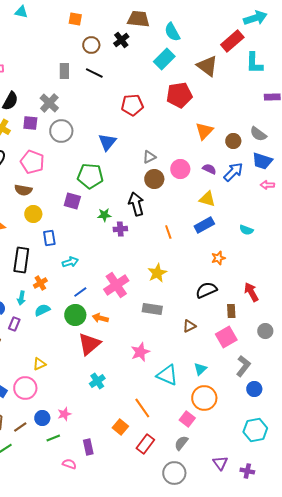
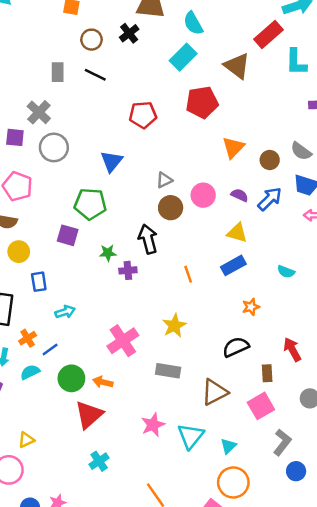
blue line: (80, 292) -> (50, 349), moved
brown triangle: (189, 326) -> (214, 392), size x1.6
cyan triangle: (167, 375) -> (191, 436), moved, turned 45

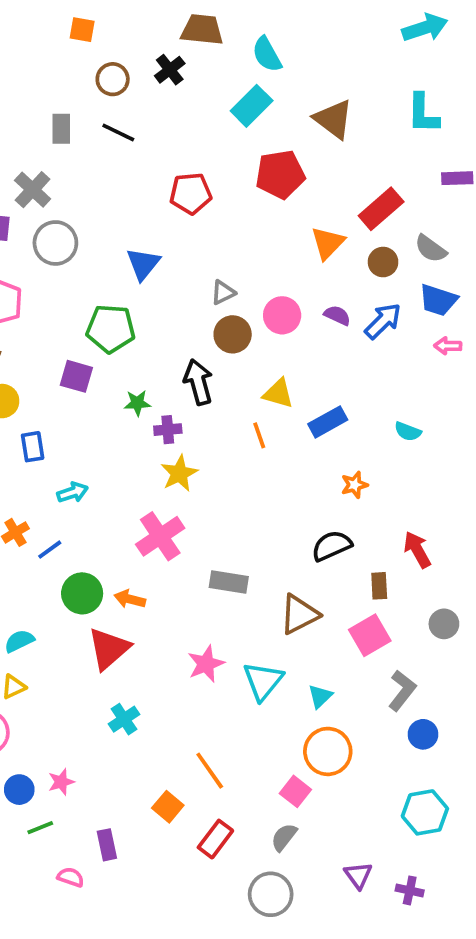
red rectangle: (268, 35) -> (381, 209), moved
yellow triangle: (237, 233) -> (278, 393), moved
yellow star: (174, 326) -> (179, 473), moved
cyan semicircle: (30, 372) -> (19, 641), moved

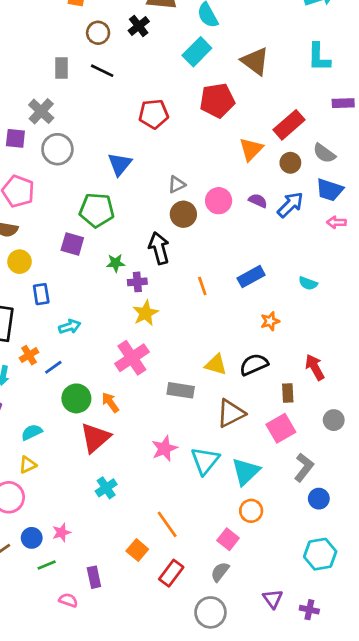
yellow triangle: (278, 393) -> (216, 365), moved
orange arrow: (130, 599) -> (110, 402), turned 40
cyan triangle: (320, 696) -> (246, 472), size x1.6
orange circle: (328, 751) -> (251, 511), size x0.7

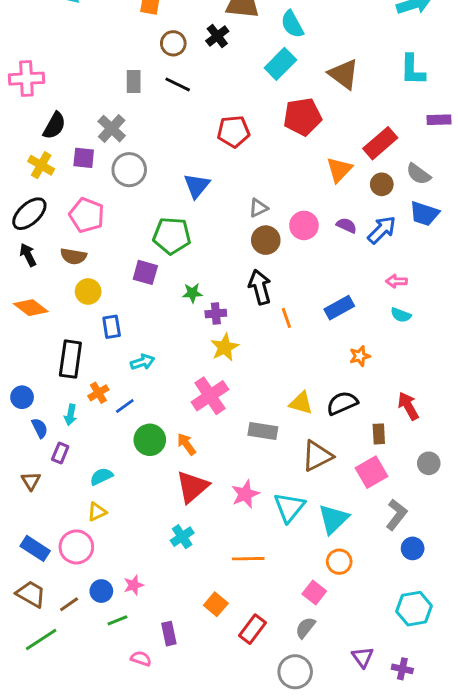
pink arrow: (336, 222) -> (396, 281), moved
black arrow: (159, 248) -> (260, 287), moved
red triangle: (95, 438) -> (192, 487), moved
orange line: (167, 524) -> (248, 559), moved, turned -56

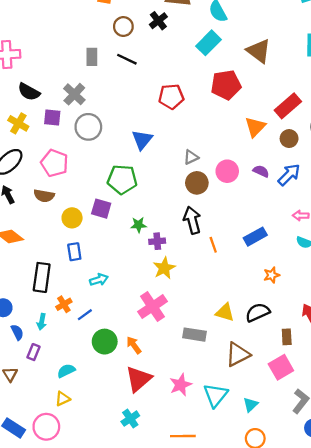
black semicircle: (54, 126) -> (29, 92), turned 90
yellow circle: (88, 291) -> (72, 218), moved
cyan triangle: (333, 519) -> (251, 405), size x0.6

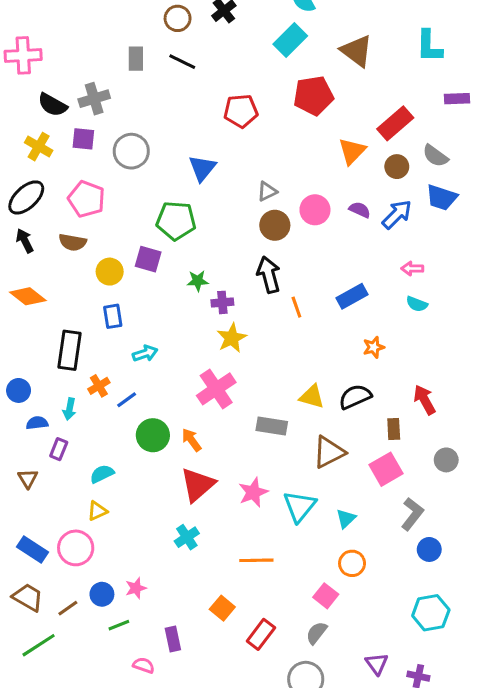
gray cross: (74, 94) -> (94, 99), moved, turned 30
blue semicircle: (17, 332) -> (37, 423), turned -70

